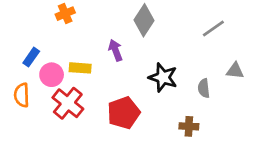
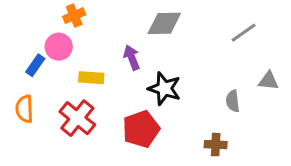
gray diamond: (144, 20) -> (164, 23), turned 56
pink circle: (52, 75) -> (59, 47), moved
black star: (163, 77) -> (164, 89), moved

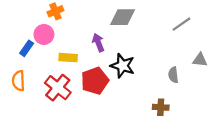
red pentagon: (141, 129) -> (95, 81), moved

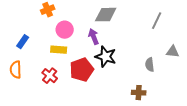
gray line: (181, 24) -> (157, 21), turned -30
pink circle: (44, 34) -> (65, 30), moved
purple arrow: (98, 43) -> (94, 37), moved
red cross: (58, 88) -> (50, 76), size x0.7

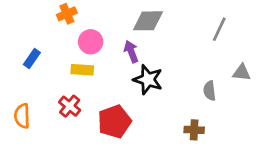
orange semicircle: (16, 70) -> (22, 116), moved
red pentagon: (82, 70) -> (114, 122), moved

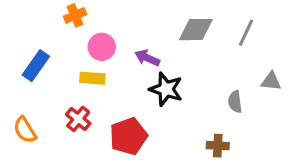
gray diamond: (148, 21) -> (196, 30), moved
purple arrow: (131, 52) -> (147, 58), turned -45
blue rectangle: (32, 59) -> (36, 66), size x1.4
orange semicircle: (22, 116) -> (25, 130), turned -30

